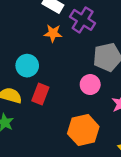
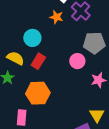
orange hexagon: (83, 130) -> (38, 93), moved

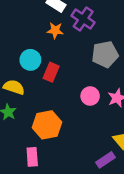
red rectangle: (38, 61) -> (51, 72), moved
pink circle: (77, 61) -> (90, 96), moved

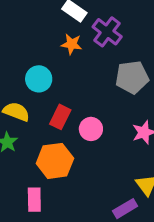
red rectangle: (51, 72) -> (60, 117), moved
pink circle: (90, 96) -> (91, 129), moved

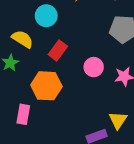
pink circle: (91, 129) -> (94, 67), moved

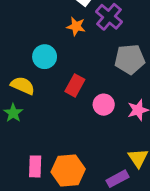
red rectangle: (58, 50) -> (75, 85), moved
orange hexagon: (46, 86) -> (68, 170), moved

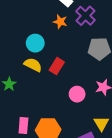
yellow semicircle: (23, 86) -> (33, 65), moved
pink circle: (104, 105) -> (77, 94), moved

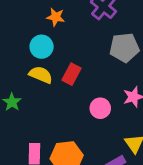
orange star: (60, 22) -> (56, 17), moved

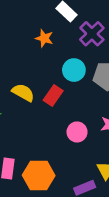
cyan circle: (42, 47) -> (74, 70), moved

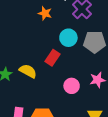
yellow semicircle: (23, 93) -> (28, 71), moved

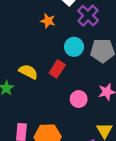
yellow semicircle: (28, 71) -> (28, 72), moved

